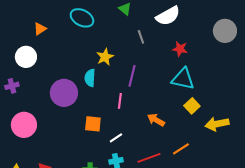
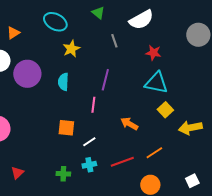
yellow star: (105, 57) -> (71, 49), moved
purple circle: (64, 93) -> (27, 74), moved

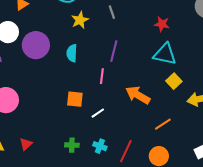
gray line: (114, 41) -> (112, 12), moved
orange arrow: (129, 124) -> (138, 95), size x1.4
red line: (122, 162) -> (126, 151), moved, turned -45
cyan cross: (89, 165) -> (100, 146), moved, turned 32

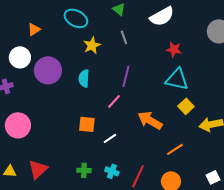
pink line: (102, 76) -> (114, 101), turned 35
red triangle: (26, 144) -> (38, 169), size x1.5

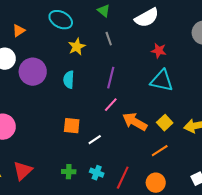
pink line: (114, 101) -> (111, 105), moved
yellow square: (186, 106) -> (165, 123), moved

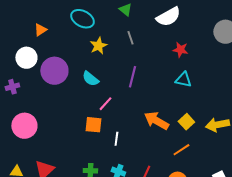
cyan semicircle: (69, 80) -> (90, 79), turned -54
cyan triangle: (162, 81) -> (183, 80), size x0.7
pink line: (111, 105) -> (105, 104), moved
white line: (95, 140) -> (116, 139), turned -48

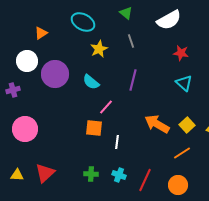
cyan triangle: (183, 80) -> (184, 83), turned 30

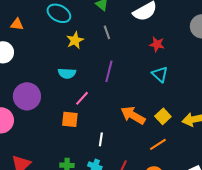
orange triangle: (41, 33) -> (17, 24), turned 40
purple circle: (55, 74) -> (27, 96), moved
cyan semicircle: (91, 82) -> (67, 73), turned -36
white line: (117, 142) -> (101, 139), moved

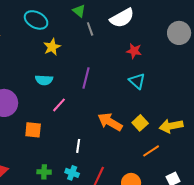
gray line: (107, 32) -> (90, 29), moved
orange square: (70, 119) -> (33, 130), moved
orange line: (158, 144) -> (151, 151), moved

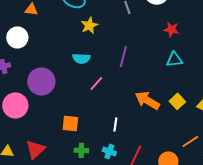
cyan triangle: (137, 81) -> (174, 59), turned -48
orange square: (33, 130) -> (70, 123), moved
orange line: (151, 151) -> (190, 141), moved

